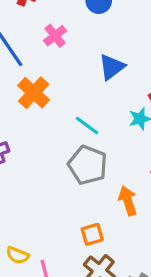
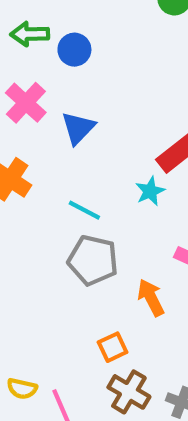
pink cross: (55, 36) -> (26, 103), size x1.4
blue triangle: (112, 67) -> (78, 128), moved

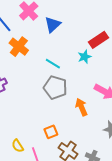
orange square: (113, 347) -> (51, 132), moved
yellow semicircle: (22, 389) -> (18, 146), turned 40

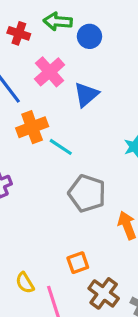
orange cross: (19, 47) -> (32, 127), turned 30
cyan line: (53, 64) -> (61, 147), moved

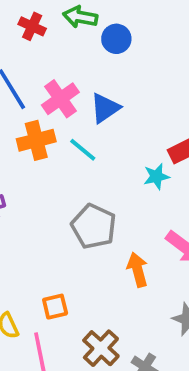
pink cross: (50, 72) -> (60, 99), moved
cyan line: (61, 147) -> (83, 150), moved
orange square: (78, 263) -> (55, 307), moved

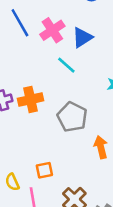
orange cross: (36, 140) -> (31, 100), moved

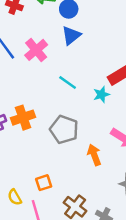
blue triangle: (82, 37) -> (71, 35), moved
cyan line: (66, 65) -> (68, 83), moved

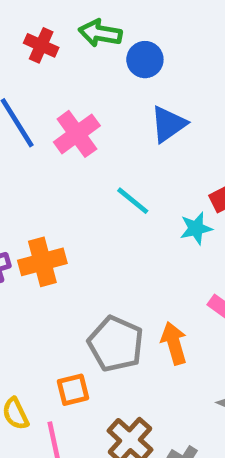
blue triangle: (71, 35) -> (168, 124), moved
gray pentagon: (64, 130) -> (116, 344), moved

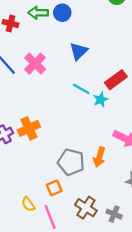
blue circle: (145, 60) -> (62, 13), moved
cyan line: (133, 201) -> (81, 89), moved
orange arrow: (174, 343) -> (99, 157), turned -138

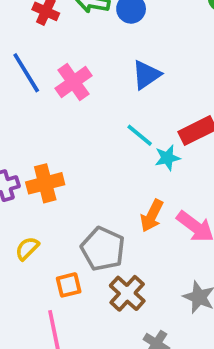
orange arrow: (99, 157) -> (152, 216), moved
yellow semicircle: (28, 204) -> (27, 248), moved, turned 70
brown cross: (86, 208) -> (127, 293), moved

